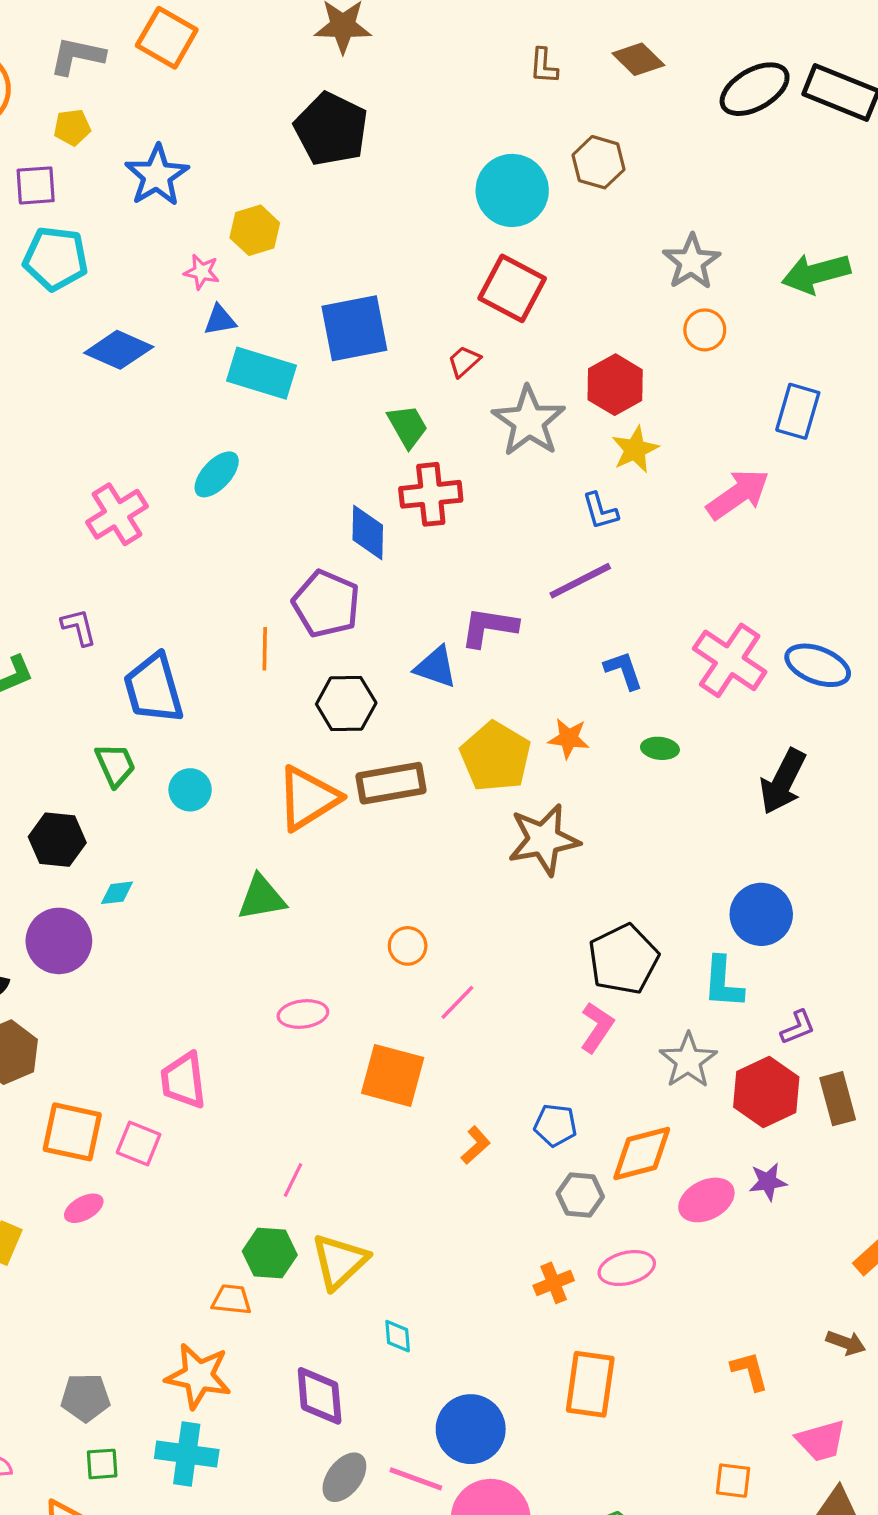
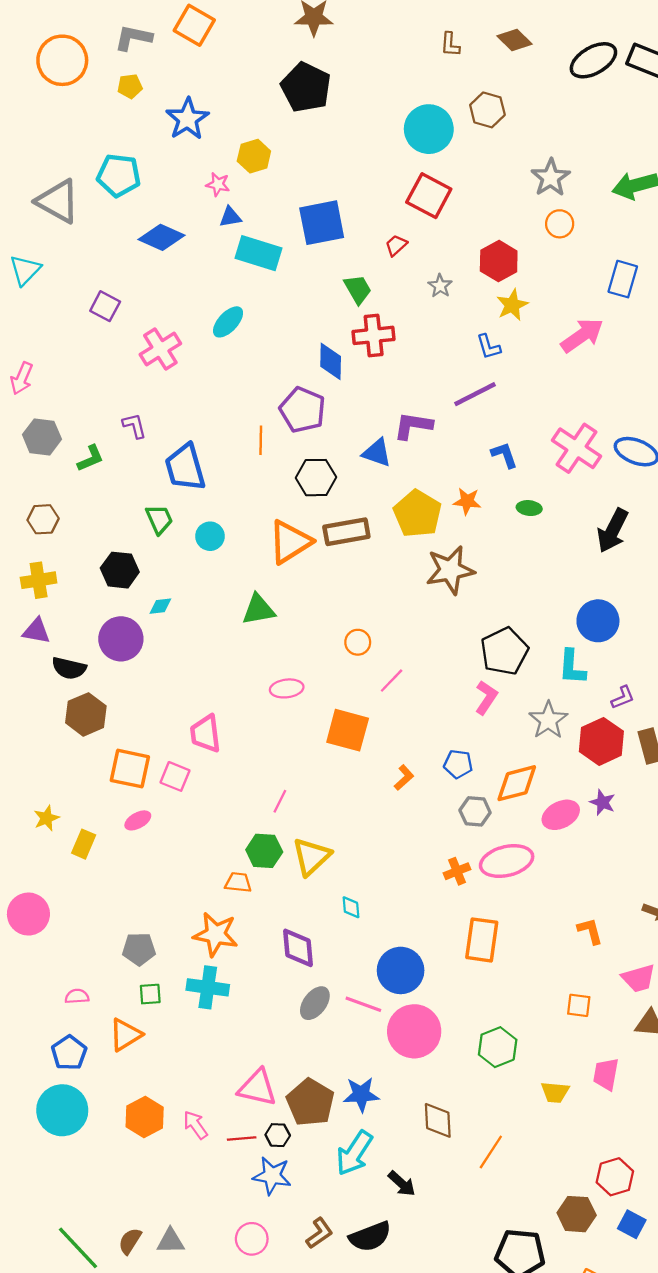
purple square: (36, 185) -> (105, 306), moved, turned 32
gray star: (529, 421) -> (440, 286), size x0.5
purple star: (768, 1182) -> (602, 802), turned 30
pink ellipse: (627, 1268) -> (507, 861), size x1.4

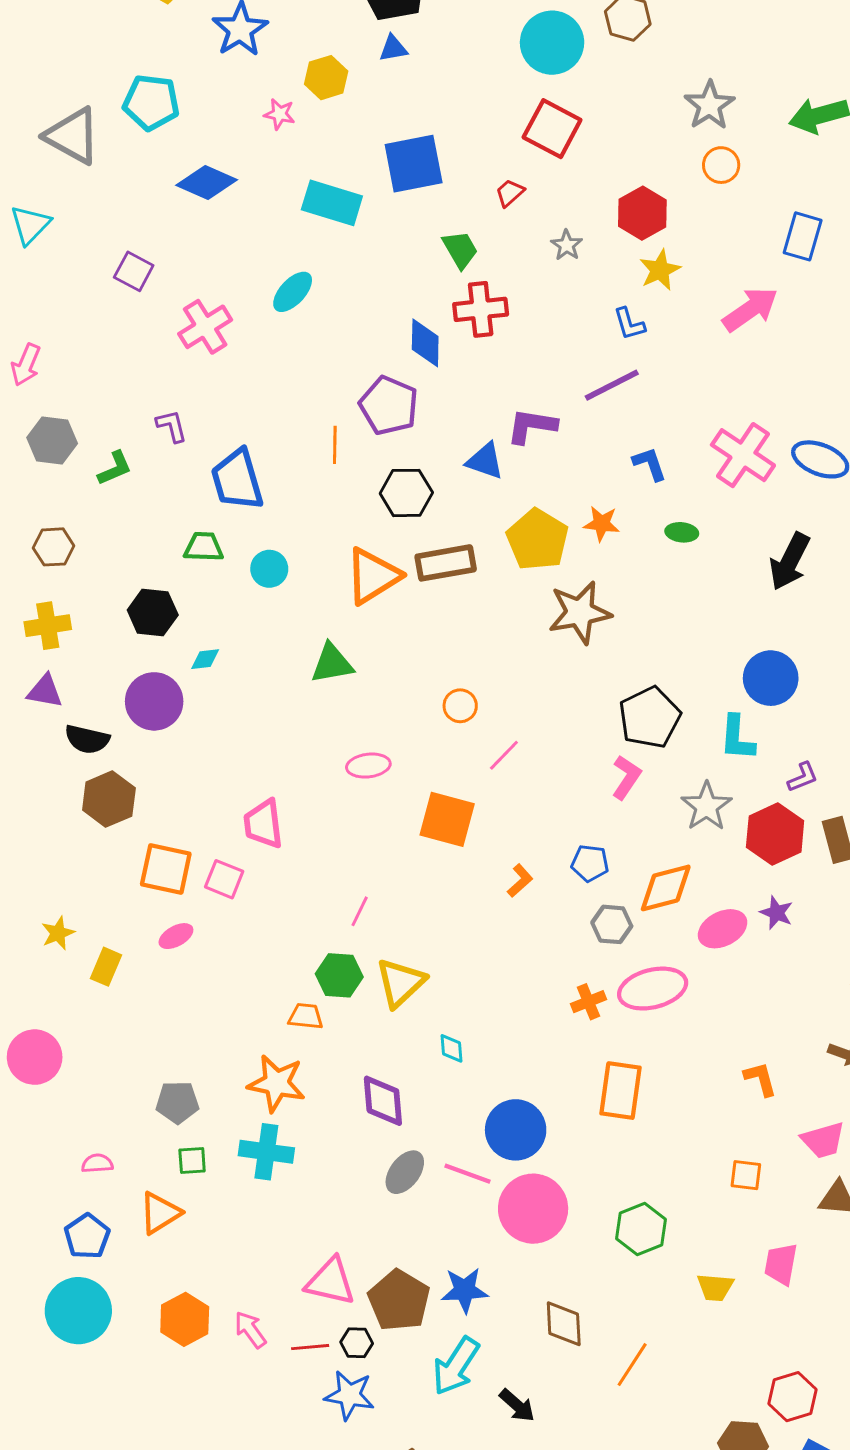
blue triangle: (230, 217) -> (393, 48), moved
green trapezoid: (159, 519) -> (204, 547), turned -64

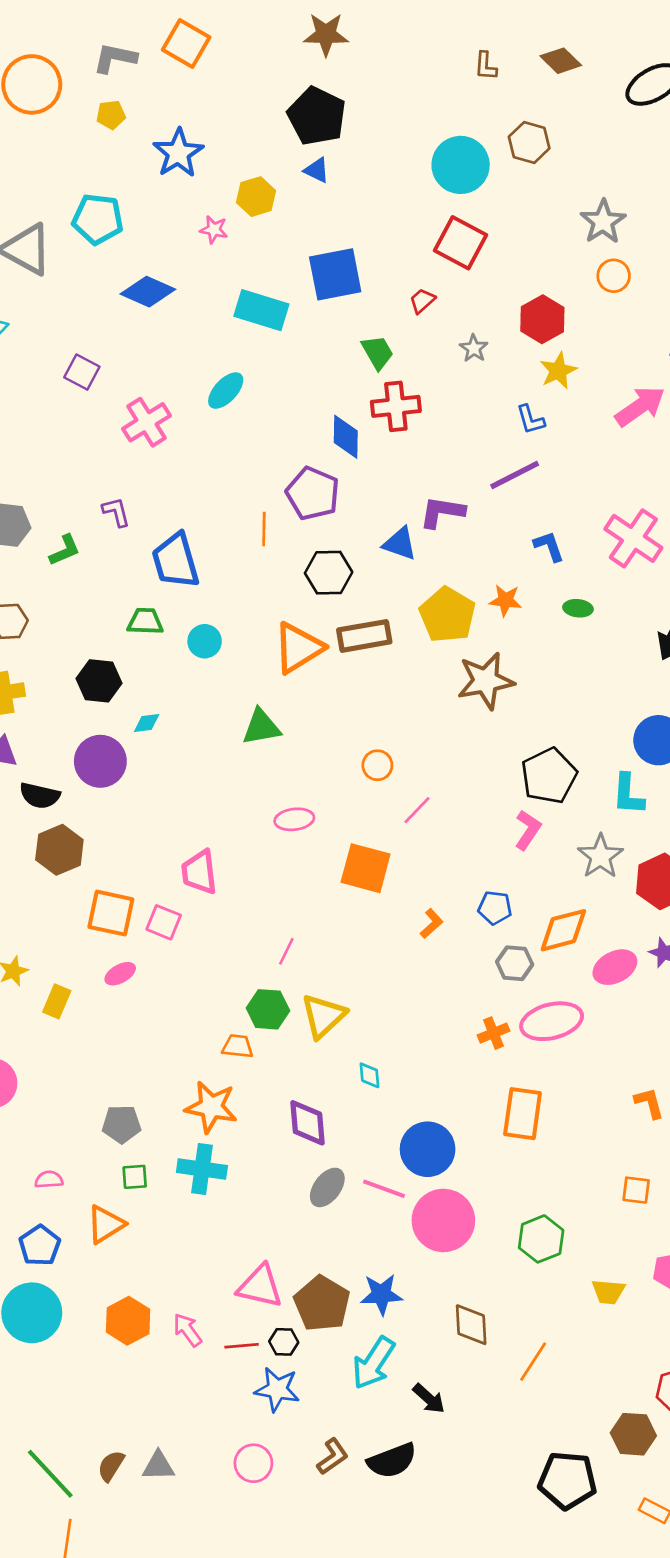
blue triangle: (393, 48) -> (317, 170), turned 36

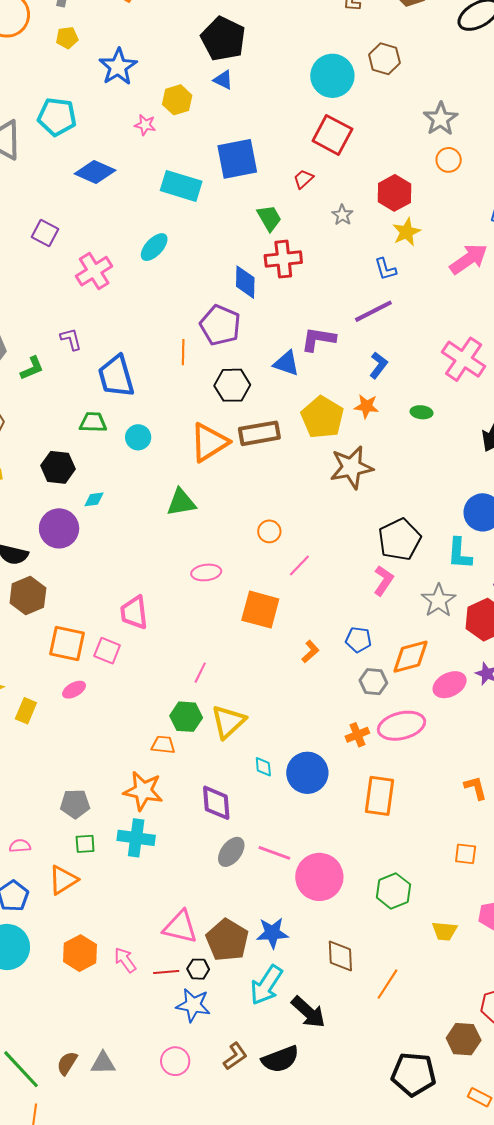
blue L-shape: (549, 546) -> (378, 365), moved, turned 56
blue circle: (428, 1149) -> (307, 773), moved
black arrow: (429, 1399) -> (308, 1012), size x1.4

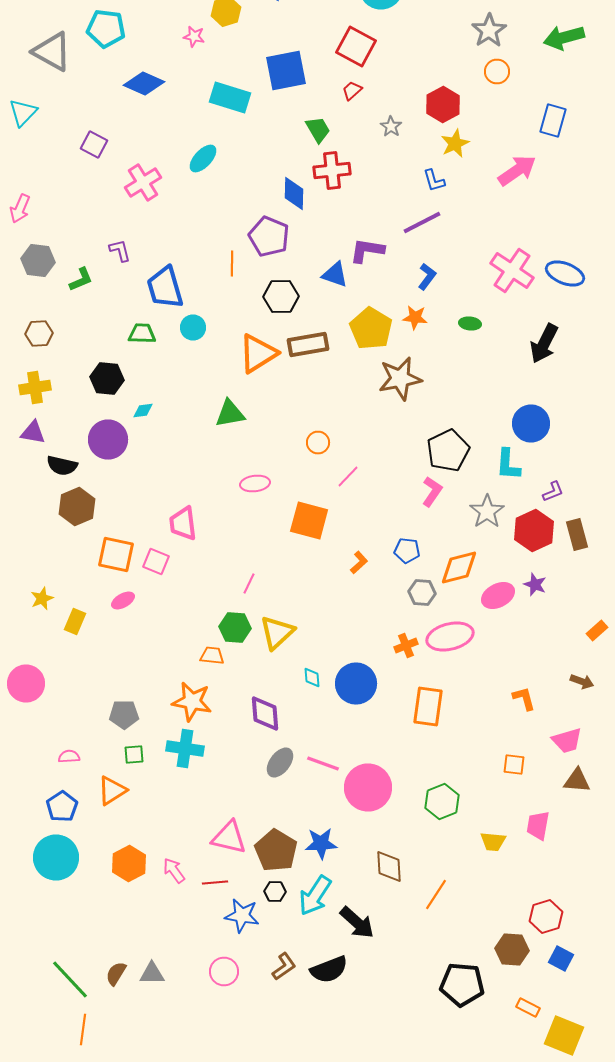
red square: (332, 135) -> (356, 46), moved
cyan circle: (138, 437) -> (193, 328), moved
black hexagon: (198, 969) -> (275, 892), moved

